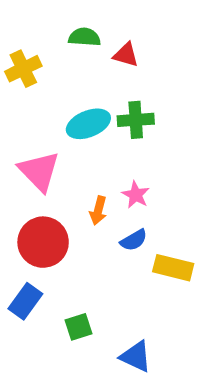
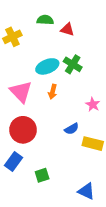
green cross: (136, 120) -> (73, 64), turned 36
pink star: (136, 195) -> (93, 104), moved
orange arrow: (98, 211) -> (53, 92), moved
blue triangle: (136, 356) -> (86, 191), moved

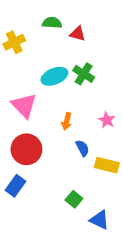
orange arrow: (53, 92) -> (67, 121), moved
blue semicircle: (72, 129) -> (82, 148), turned -88
green square: (42, 175) -> (74, 199), moved, turned -32

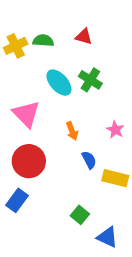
green semicircle: (52, 23) -> (43, 41), moved
cyan ellipse: (54, 76) -> (59, 83), turned 70
orange arrow: (67, 121) -> (72, 131), turned -35

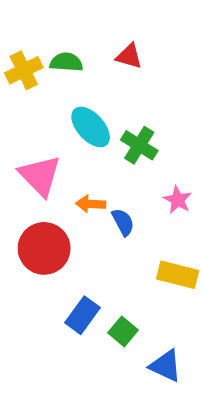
green cross: (90, 80) -> (139, 145), moved
orange arrow: (72, 131) -> (91, 204), moved, turned 114
blue semicircle: (89, 160) -> (123, 222), moved
blue rectangle: (17, 200) -> (83, 315), moved

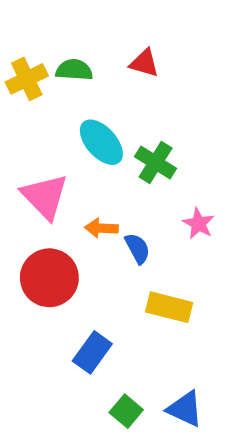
yellow rectangle: (178, 275) -> (169, 307), moved
green square: (123, 331) -> (126, 411), moved

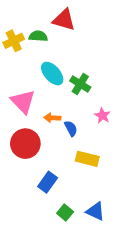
red triangle: (144, 63) -> (64, 20), moved, size x1.5

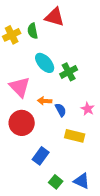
green semicircle: (38, 36) -> (33, 31), turned -105
green cross: (80, 84) -> (69, 72), turned 30
pink star: (102, 116) -> (88, 109), moved

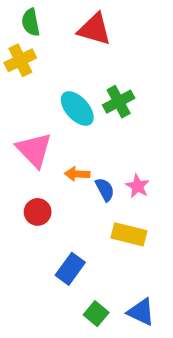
green semicircle: (33, 31) -> (31, 22), moved
green cross: (69, 72) -> (119, 102), moved
pink star: (88, 109) -> (138, 186), moved
red circle: (22, 123) -> (38, 212), size x0.6

